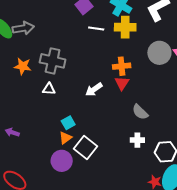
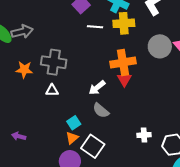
orange cross: (122, 66) -> (123, 62), size x1.4
gray semicircle: (140, 112) -> (101, 110), moved

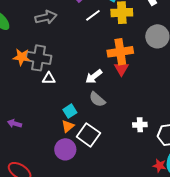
white line: (95, 27) -> (93, 15), turned -42
gray arrow: (22, 32) -> (46, 17), moved
gray cross: (54, 62) -> (38, 58), moved

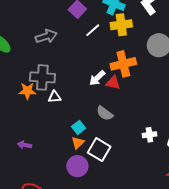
orange star: (21, 57) -> (27, 91), moved
red triangle: (121, 69) -> (113, 83), moved, turned -42
white arrow: (94, 76) -> (97, 78), moved

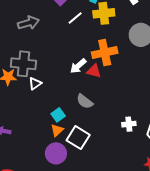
white triangle: (55, 97) -> (35, 84), turned -32

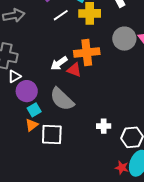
gray semicircle: (85, 101) -> (62, 99), size x1.5
white square: (78, 138) -> (52, 134), turned -35
purple circle: (56, 153) -> (27, 91), moved

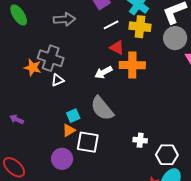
gray circle: (124, 39) -> (175, 38), moved
red triangle: (74, 70) -> (117, 48), moved
purple circle: (27, 91) -> (62, 159), moved

